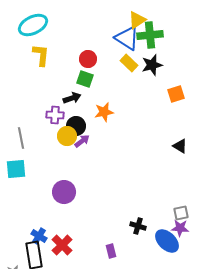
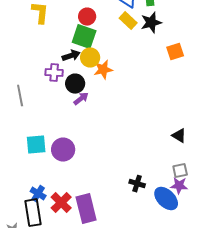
green square: (85, 79) -> (84, 37), size x1.4
yellow circle: (67, 136) -> (90, 58), moved
black triangle: (180, 146) -> (179, 136), moved
cyan square: (16, 169) -> (36, 145), moved
purple rectangle: (111, 251) -> (86, 209), moved, size x2.0

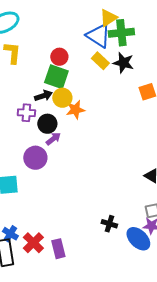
black star: (151, 23) -> (123, 63), turned 30
purple circle: (63, 150) -> (35, 158), moved
purple rectangle: (86, 209) -> (58, 249), size x0.7

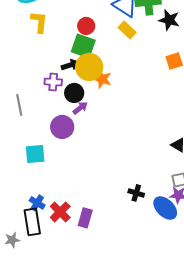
black star: (123, 63) -> (169, 20), moved
yellow circle: (62, 98) -> (89, 67), size x1.4
orange star: (75, 110) -> (102, 79), turned 30
purple rectangle: (58, 249) -> (85, 218), turned 30

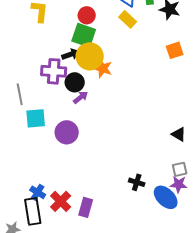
purple cross: (53, 82) -> (54, 71), size x1.4
purple circle: (62, 127) -> (67, 132), moved
cyan square: (35, 154) -> (36, 118), moved

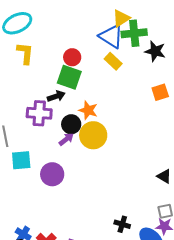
yellow circle: (90, 56) -> (93, 135), moved
black circle: (75, 82) -> (71, 124), moved

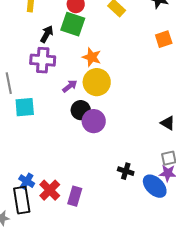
black arrow: (56, 96) -> (47, 34), moved, turned -42
black circle: (71, 124) -> (81, 110), moved
purple circle: (52, 174) -> (94, 121), moved

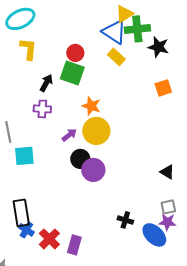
purple cross: (43, 60) -> (42, 109), size x0.7
black rectangle: (22, 200) -> (21, 213), moved

